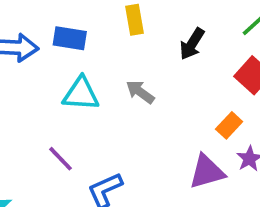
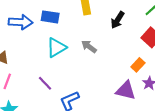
cyan triangle: (81, 94) -> (56, 48), turned -35
purple triangle: (207, 172) -> (126, 90), turned 30

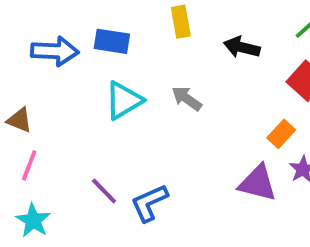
black arrow: (118, 20) -> (242, 47), turned 72
purple line: (45, 83) -> (104, 191), moved

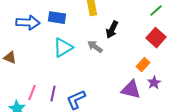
black arrow: (242, 47) -> (112, 30), moved, turned -78
pink line: (29, 165) -> (32, 93), moved
purple line: (104, 191) -> (53, 94), turned 56

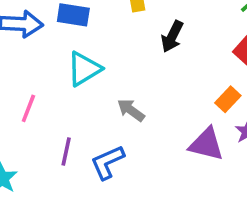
gray arrow: (95, 47) -> (131, 110), moved
pink line: (32, 93) -> (28, 108), moved

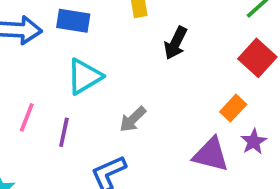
gray arrow: (131, 110) -> (133, 119), turned -80
purple line: (66, 151) -> (64, 132), moved

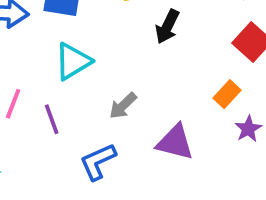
purple line: (64, 132) -> (52, 119), turned -32
purple triangle: (211, 155) -> (175, 142), moved

